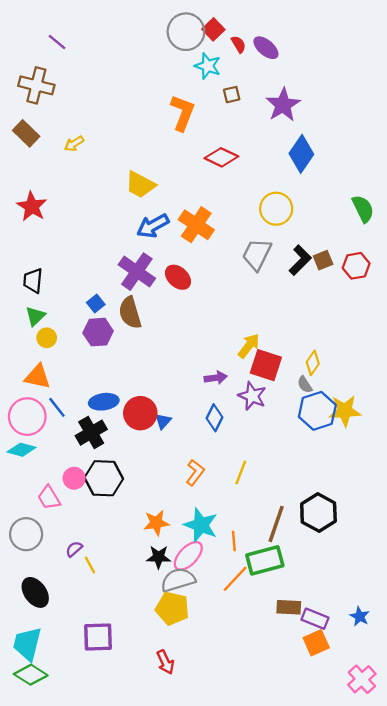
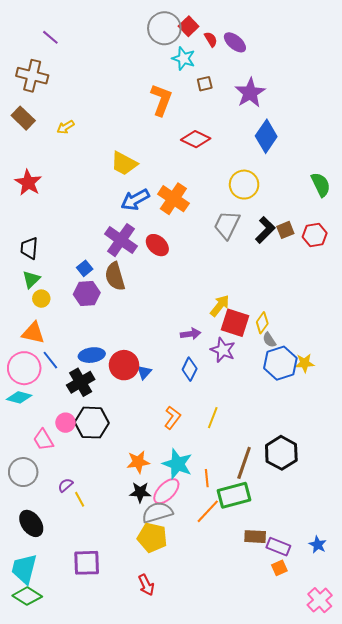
yellow diamond: (313, 363) -> (262, 323), moved
yellow star: (345, 411) -> (305, 363), size x0.7
orange square: (316, 643) -> (279, 568), size x0.7

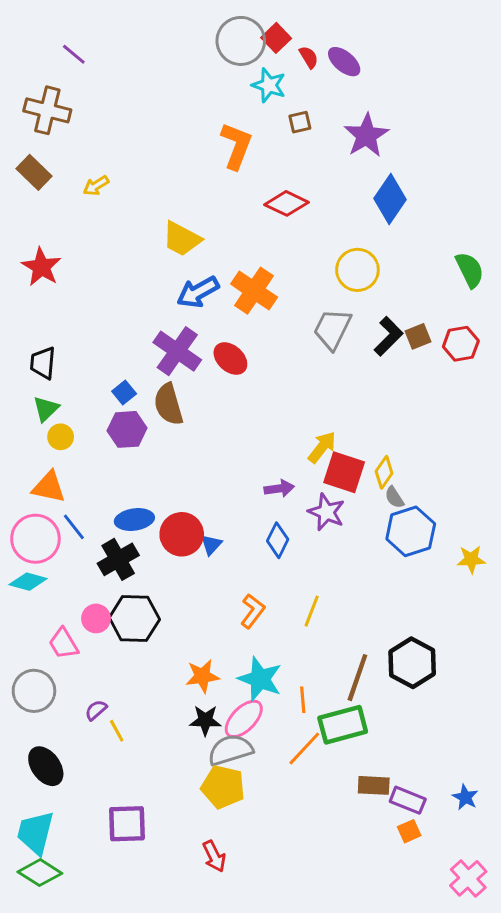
yellow star: (305, 363) -> (471, 559), moved

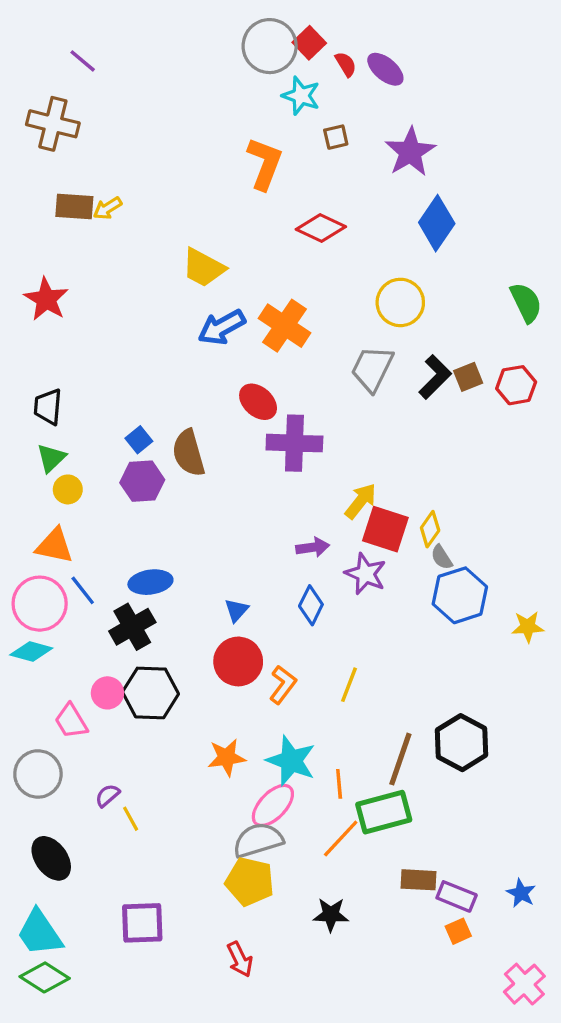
brown rectangle: (34, 172) -> (74, 207), moved, turned -40
purple cross: (177, 351) -> (294, 443), moved, turned -33
red circle: (182, 534) -> (238, 661), moved
black star: (205, 720) -> (331, 915), moved
cyan trapezoid: (35, 833) -> (40, 933), turned -48

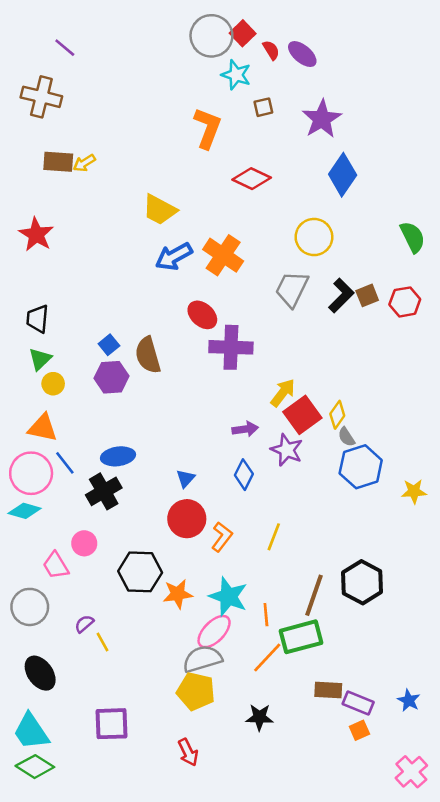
red square: (385, 529) -> (302, 415), turned 36
black hexagon: (150, 693) -> (140, 572), moved

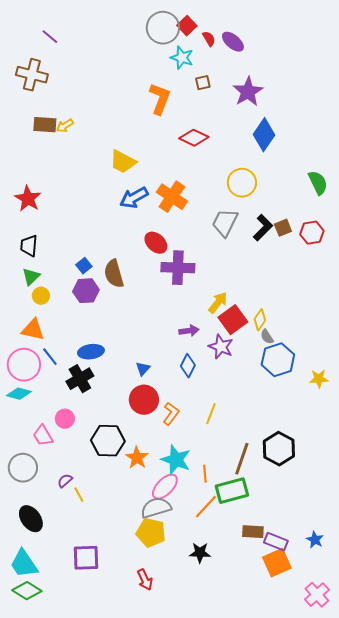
red star: (36, 234) -> (28, 199), moved
orange star: (178, 594) -> (137, 458), turned -30
orange square: (359, 730) -> (277, 563), size x1.8

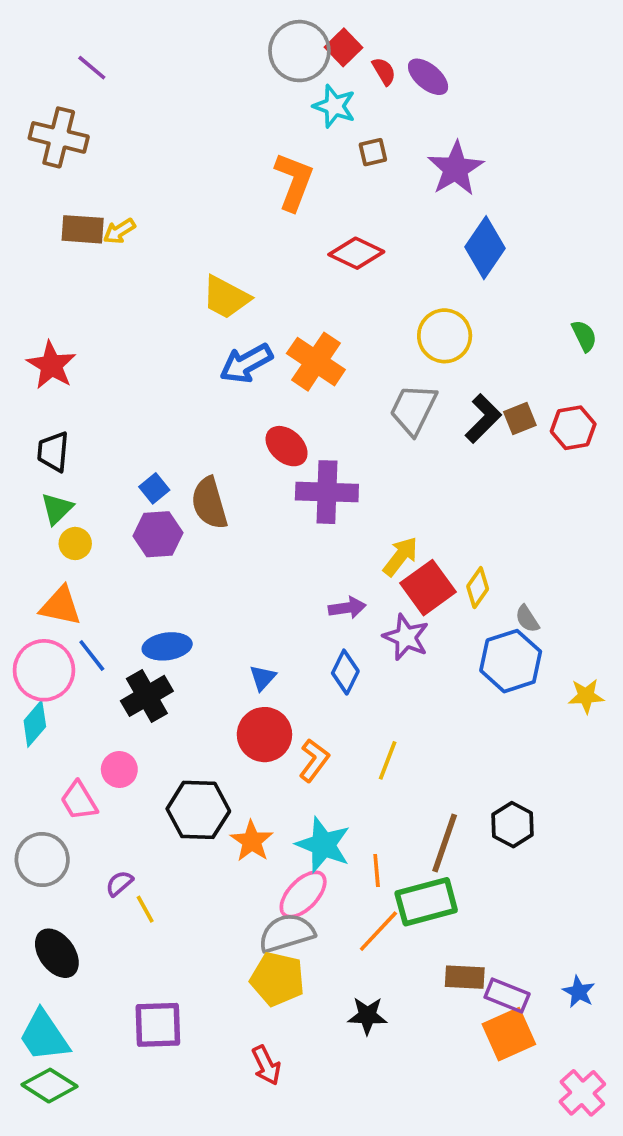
green semicircle: (318, 183) -> (584, 336), size x0.7
gray semicircle: (267, 337) -> (527, 619), moved
cyan diamond: (19, 394) -> (35, 724), turned -65
black hexagon: (279, 449) -> (513, 825), size x0.7

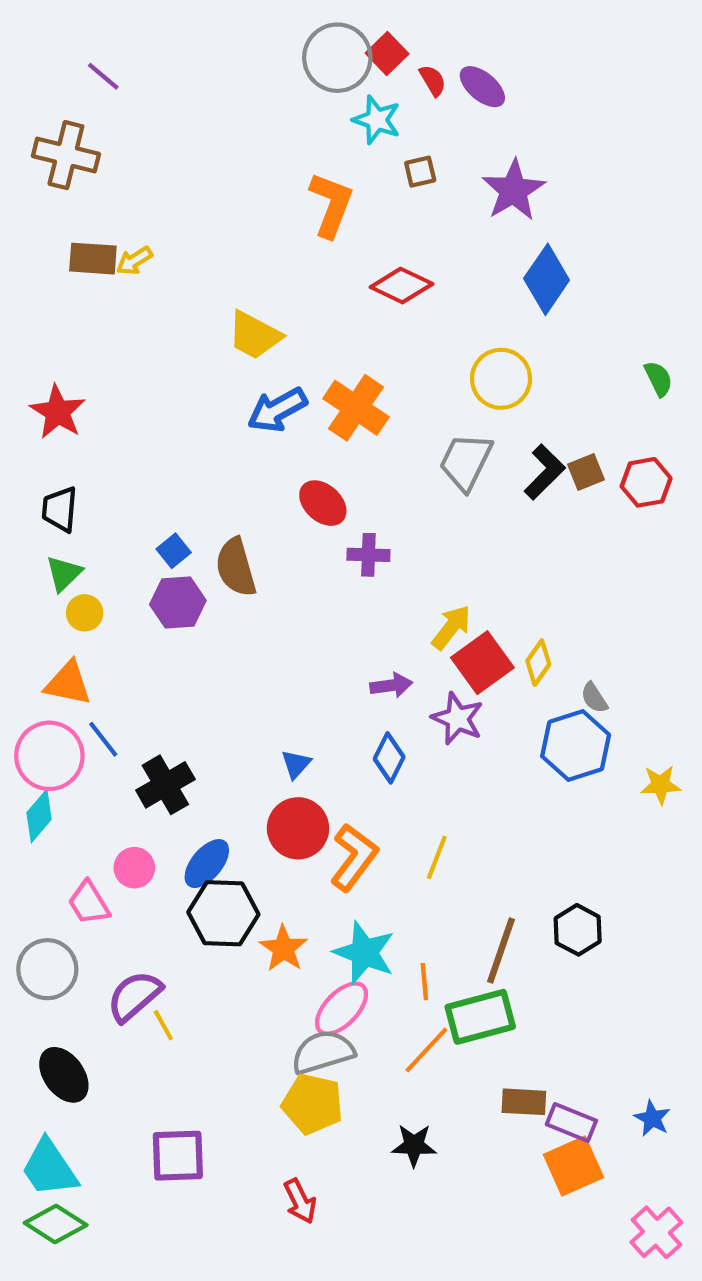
purple cross: (327, 492) -> (368, 555), size x0.6
blue ellipse: (167, 646) -> (207, 864), moved, turned -42
orange L-shape: (314, 760) -> (354, 857), size x1.4
purple semicircle: (119, 883) -> (134, 996), size x1.8

